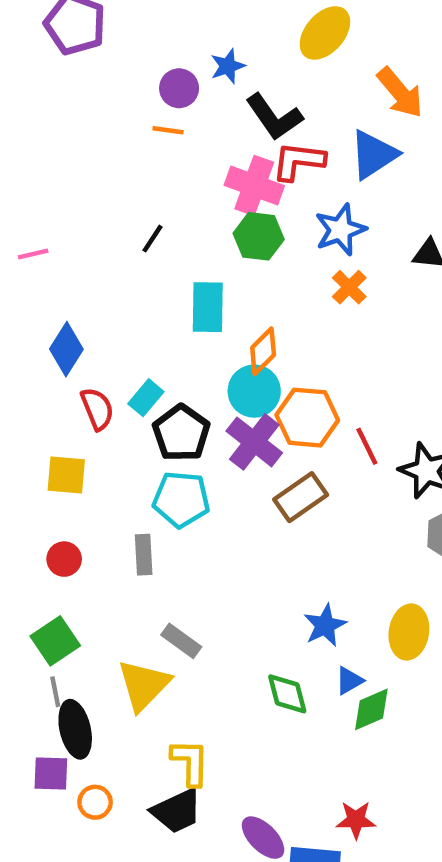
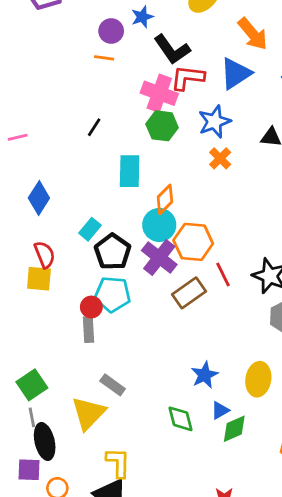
red semicircle: (97, 409) -> (45, 255), moved
red line: (367, 446) -> (223, 274), moved
red circle: (64, 559) -> (91, 307), moved

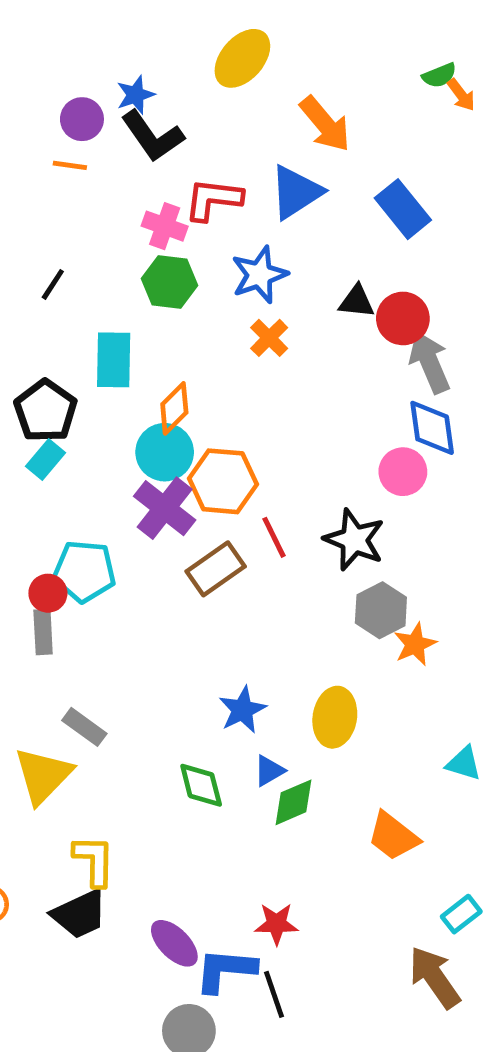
black L-shape: (172, 49) -> (152, 136), moved
pink cross: (159, 93) -> (165, 226), size x0.7
black pentagon: (113, 252) -> (45, 411), moved

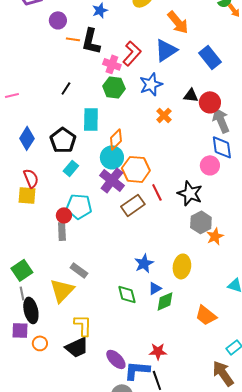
purple circle: (82, 119) -> (58, 20), moved
black L-shape: (152, 136) -> (91, 41), moved, turned 48
red L-shape: (213, 199) -> (132, 53), turned 125
orange cross: (269, 338) -> (164, 115), moved
cyan rectangle: (45, 459) -> (71, 168), moved

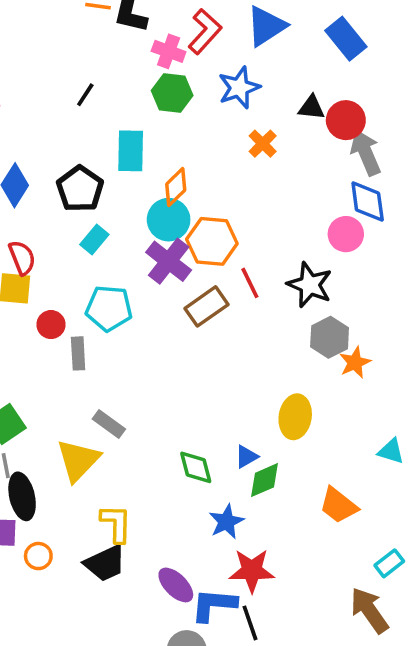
red circle: (64, 215) -> (51, 325), moved
blue star: (144, 263) -> (226, 522), moved
red star: (158, 351) -> (252, 571), size x1.4

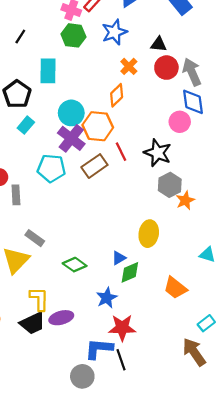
red circle: (346, 120) -> (166, 68), moved
orange diamond: (176, 187) -> (117, 95), moved
cyan pentagon: (109, 308) -> (51, 168), moved
green diamond: (196, 467) -> (75, 265), moved, turned -40
purple ellipse: (176, 585) -> (61, 318), moved, turned -60

